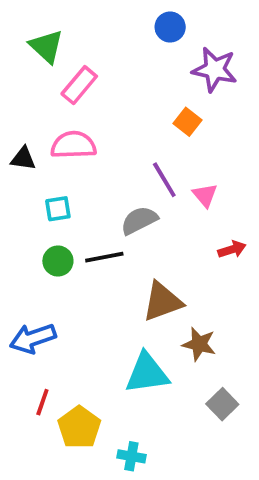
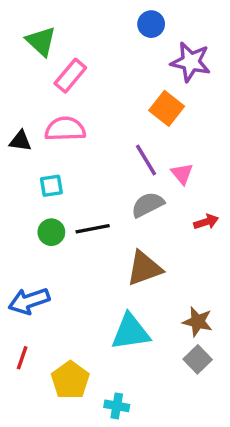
orange square: (188, 122) -> (167, 108), size x1.4
gray semicircle: (139, 220) -> (148, 205), moved
brown star: (199, 344) -> (198, 322), moved
red line: (42, 402) -> (22, 358), moved

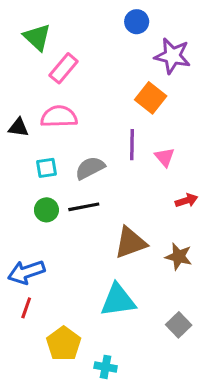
purple line: (146, 160) -> (132, 145), turned 32
gray semicircle: (148, 205) -> (90, 168), moved
brown star: (198, 322) -> (179, 257), moved
red line: (22, 358) -> (26, 308), moved

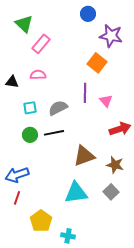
pink semicircle: (59, 117) -> (38, 75), size x0.7
red arrow: (186, 201) -> (120, 129), size x1.5
gray square: (179, 325) -> (111, 192), moved

